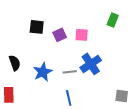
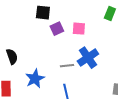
black square: (37, 27) -> (43, 13), moved
blue star: (43, 72) -> (35, 79), moved

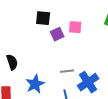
pink square: (79, 29) -> (75, 27), moved
blue cross: (88, 58) -> (88, 82), moved

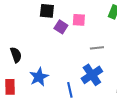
purple square: (57, 34) -> (61, 27), turned -32
gray line: (67, 71) -> (97, 48), moved

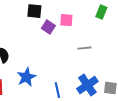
blue cross: (92, 75) -> (87, 85), moved

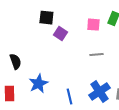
pink square: (66, 20) -> (93, 25), moved

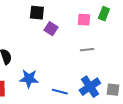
blue star: (38, 84) -> (29, 79), turned 30
blue line: (69, 97) -> (60, 92), turned -63

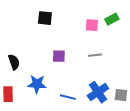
green rectangle: (104, 14) -> (112, 19), turned 40
purple square: (51, 29) -> (59, 56), moved, turned -32

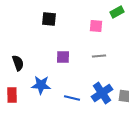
green rectangle: (112, 19) -> (117, 12), moved

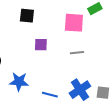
pink square: (96, 26) -> (74, 23), size x1.5
purple square: (63, 57) -> (41, 45), moved

